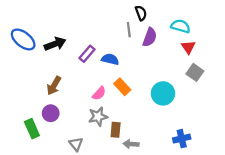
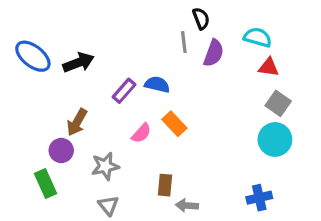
red triangle: (188, 47) -> (269, 67), turned -48
purple rectangle: (87, 54) -> (124, 91), moved
cyan circle: (163, 93) -> (275, 139), moved
purple circle: (51, 113) -> (61, 150), moved
gray star: (98, 117) -> (105, 166), moved

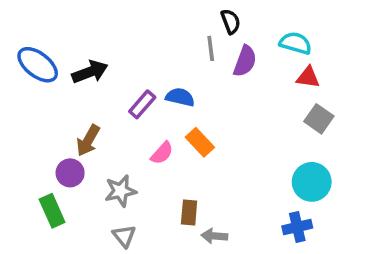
cyan circle: (275, 139) -> (312, 182), moved

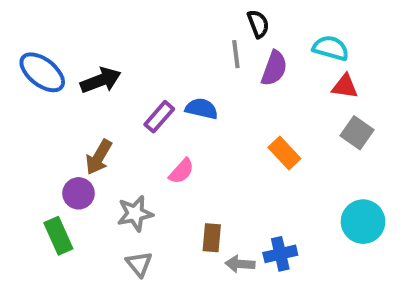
orange rectangle: (200, 142) -> (284, 153), moved
cyan circle: (312, 182) -> (363, 222), moved
blue cross: (297, 227) -> (280, 254), moved

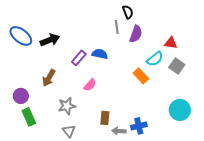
cyan semicircle: (331, 48) -> (155, 59), moved, turned 126
purple circle: (79, 193) -> (21, 96), moved

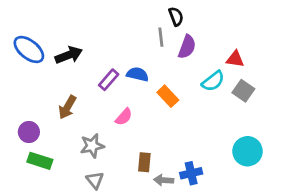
orange rectangle: (141, 76) -> (168, 96), moved
green rectangle: (29, 117) -> (40, 161), turned -48

